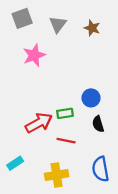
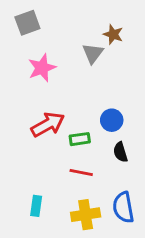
gray triangle: (58, 24) -> (93, 53), moved
red arrow: (39, 123) -> (48, 125), moved
cyan rectangle: (15, 163) -> (36, 206), moved, turned -49
yellow cross: (57, 175) -> (86, 215), moved

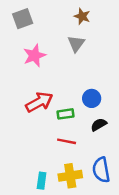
brown star: (113, 34) -> (82, 16), moved
black semicircle: (120, 152) -> (99, 125), turned 77
cyan rectangle: (36, 206) -> (42, 181), moved

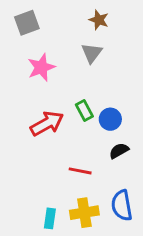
green rectangle: (65, 114) -> (84, 111), moved, turned 70

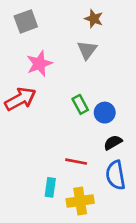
red arrow: (47, 123) -> (20, 99), moved
blue semicircle: (122, 205) -> (116, 175), moved
cyan rectangle: (50, 218) -> (50, 187), moved

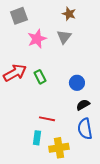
pink star: (39, 64) -> (37, 39), moved
green rectangle: (80, 104) -> (40, 77), moved
red line: (76, 162) -> (47, 119), moved

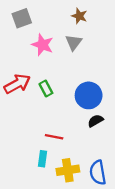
pink star: (37, 39) -> (42, 45), turned -30
blue circle: (77, 83) -> (89, 95), size x1.5
blue semicircle: (85, 129) -> (98, 173), moved

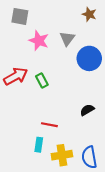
brown star: (79, 16) -> (89, 14), moved
gray square: (22, 18) -> (20, 16), turned 30
blue circle: (89, 95) -> (89, 58), moved

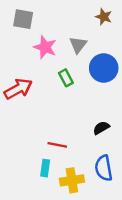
green rectangle: (42, 81) -> (66, 78), moved
blue semicircle: (89, 157) -> (104, 168), moved

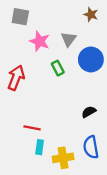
red arrow: (18, 89) -> (16, 78), turned -40
red line: (57, 145) -> (32, 128), moved

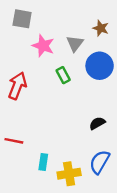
brown star: (91, 15) -> (101, 28), moved
red line: (32, 128) -> (14, 141), moved
blue semicircle: (91, 147) -> (100, 162), turned 40

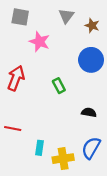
gray triangle: (75, 43) -> (66, 16), moved
green rectangle: (63, 75) -> (59, 86), moved
black semicircle: (97, 123) -> (89, 112), turned 40

